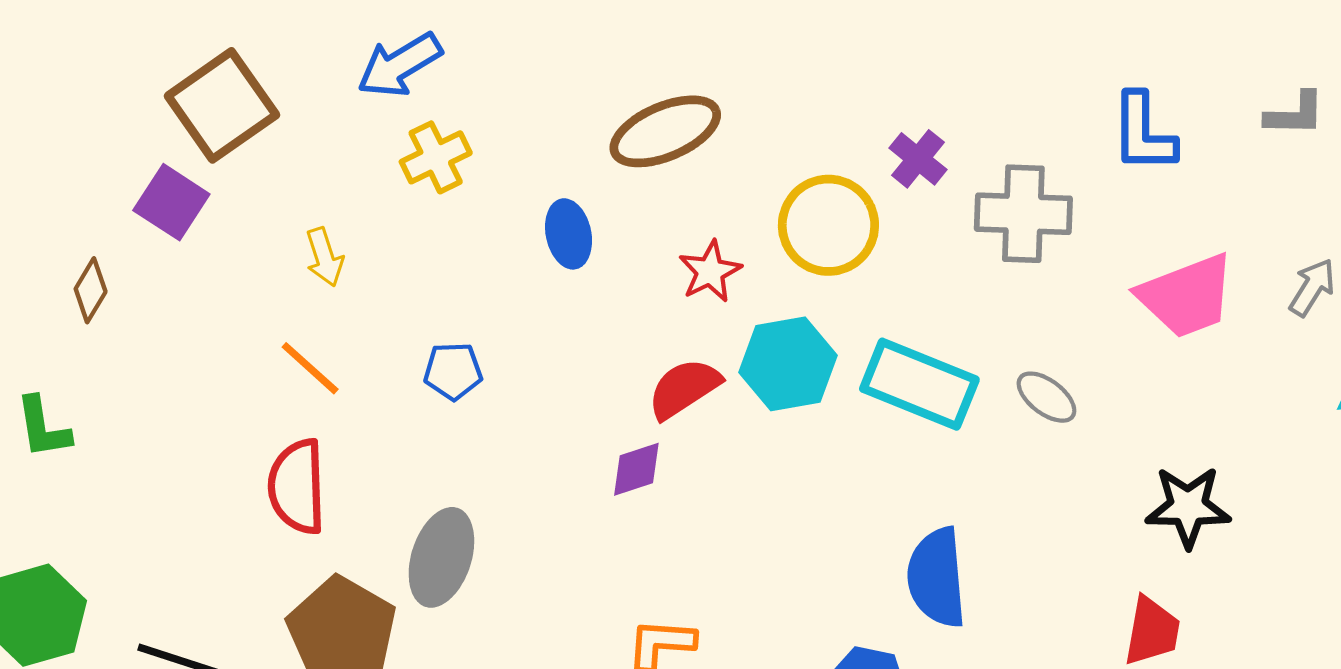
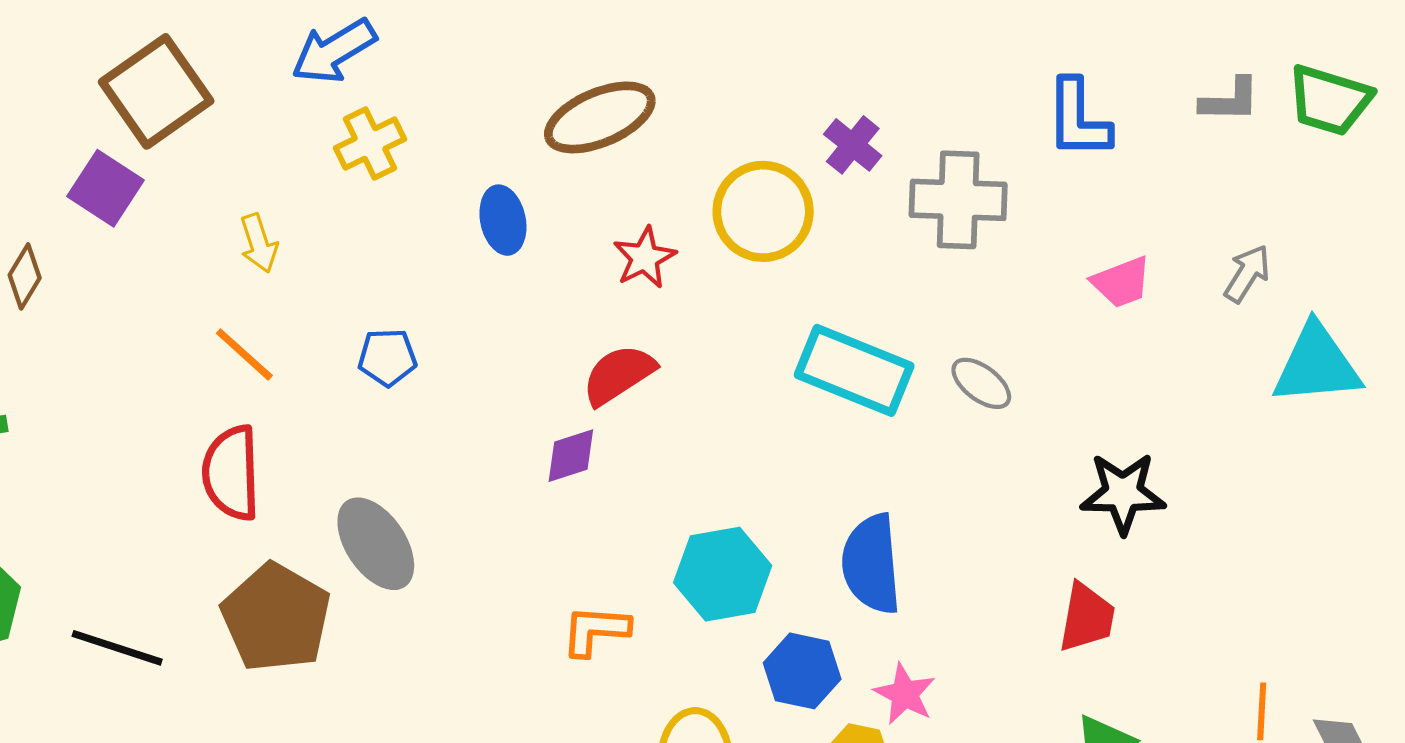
pink trapezoid: (1187, 296) -> (1121, 282), size x0.6
cyan hexagon: (788, 364) -> (723, 574), moved
gray ellipse: (441, 557) -> (376, 544), turned -52

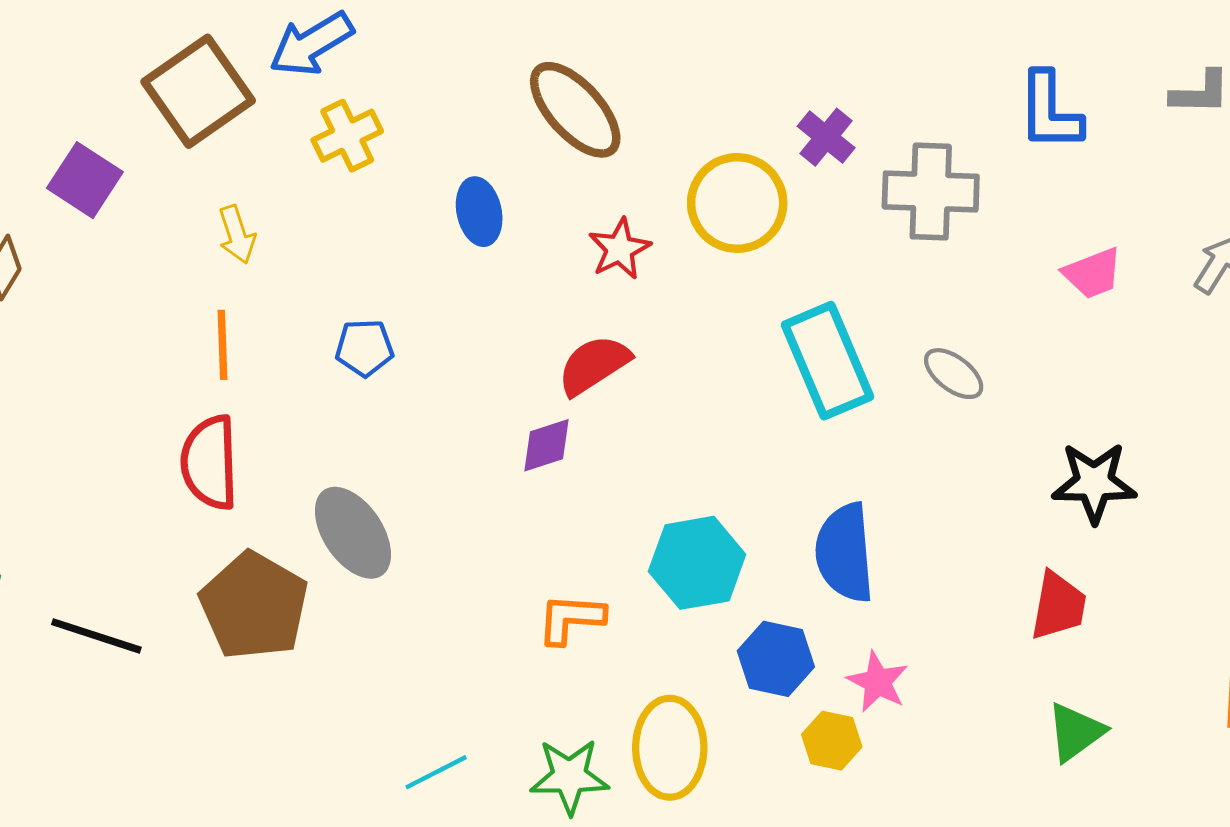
brown square: (156, 91) -> (198, 91), moved
brown ellipse: (600, 117) -> (575, 110), turned 71
orange line: (244, 354) -> (222, 345), turned 46
cyan rectangle: (854, 370) -> (827, 361), turned 45

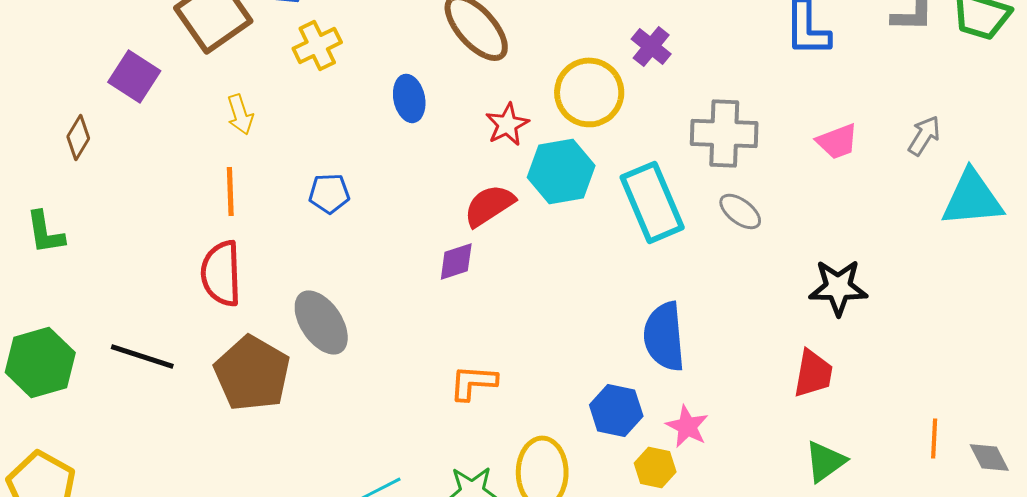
gray cross: (931, 192) -> (724, 133), moved
cyan hexagon: (697, 563) -> (561, 171), moved
black line: (96, 636) -> (142, 356), moved

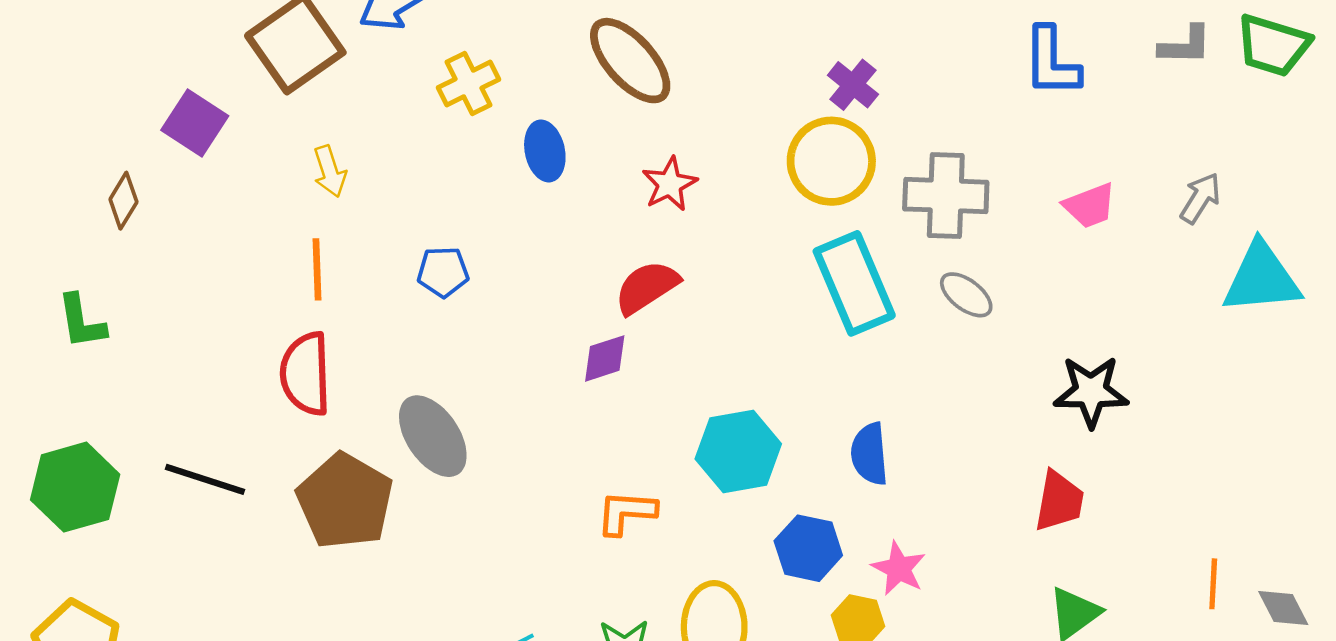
yellow cross: (317, 45) -> (468, 84), moved
yellow circle: (589, 92) -> (831, 161), moved
cyan hexagon: (561, 171) -> (738, 451), moved
blue semicircle: (664, 336) -> (869, 454), size x0.7

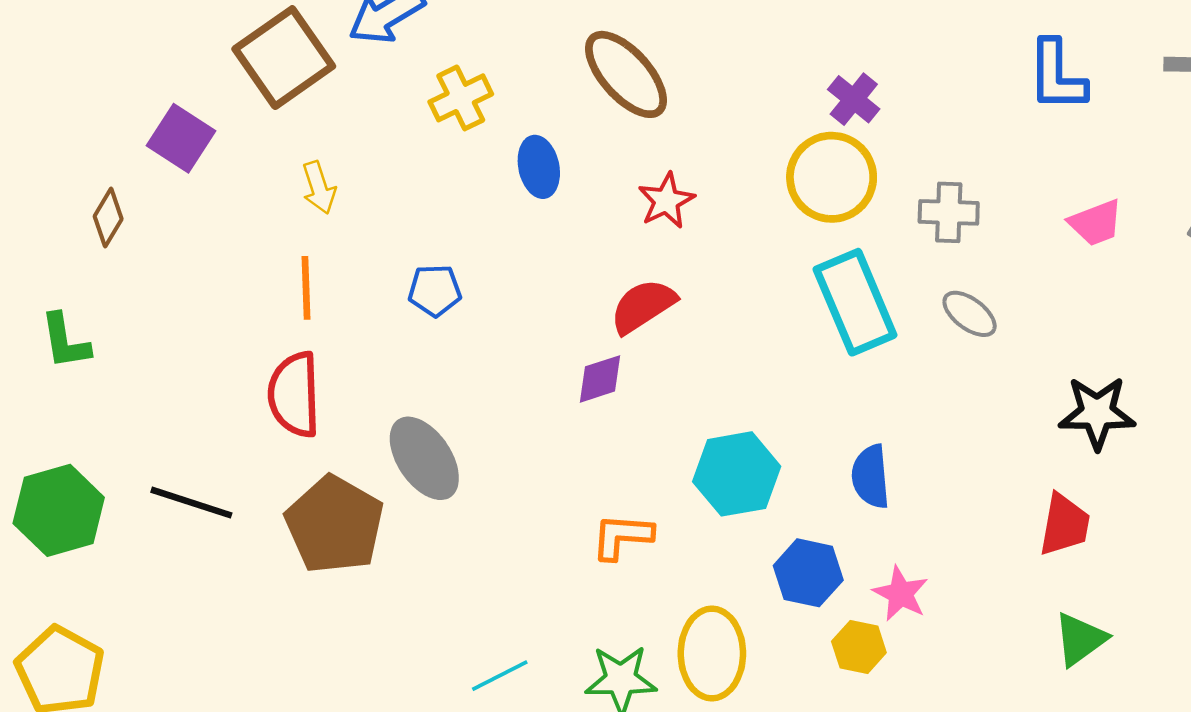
gray cross: (946, 196) -> (949, 212), size x0.7

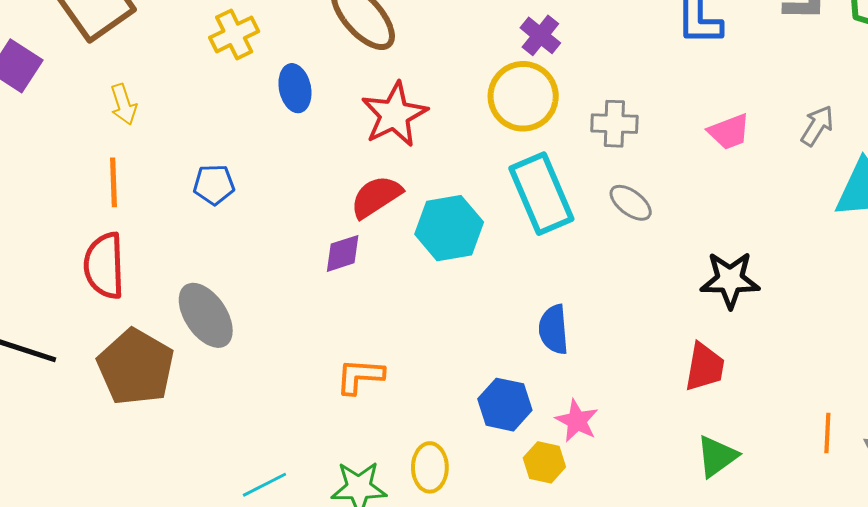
red star: (666, 201) -> (394, 115), size x1.5
cyan hexagon: (737, 474) -> (449, 228), moved
yellow ellipse: (712, 654) -> (430, 467), size x0.7

